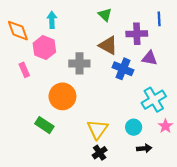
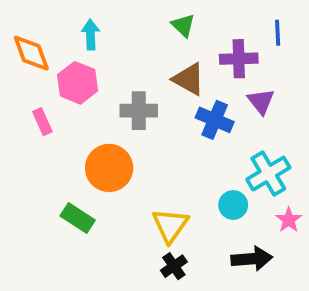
purple triangle: (150, 58) -> (261, 101), turned 42
cyan circle: (134, 127) -> (233, 205), moved
black arrow: (144, 148) -> (252, 259), size x1.5

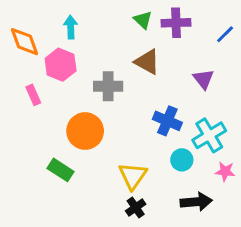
blue line: (278, 33) -> (225, 34), moved, turned 48
purple cross: (239, 59) -> (176, 23), moved
blue cross: (215, 120) -> (167, 121), moved
pink star: (289, 220) -> (225, 171), turned -30

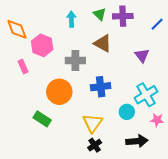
cyan arrow: (71, 27) -> (71, 19), moved
blue cross: (167, 121) -> (101, 87), moved, turned -30

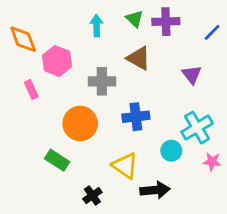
yellow triangle: (93, 123) -> (125, 166), turned -30
black arrow: (137, 141) -> (155, 190), moved
black cross: (95, 145) -> (92, 196), moved

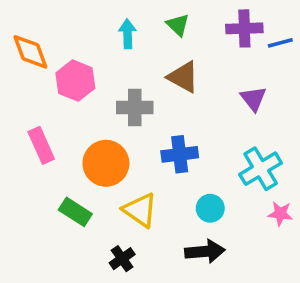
purple cross: (166, 22) -> (244, 28), moved
blue line: (212, 32) -> (280, 43), turned 30
pink rectangle: (31, 90) -> (41, 145), moved, size x1.4
cyan circle: (171, 151) -> (210, 208), moved
yellow triangle: (125, 166) -> (140, 210), moved

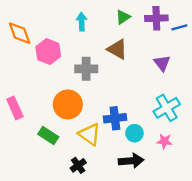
green triangle: (178, 25) -> (123, 17), moved, turned 42
pink rectangle: (41, 145) -> (15, 108), moved
blue cross: (180, 154) -> (115, 118), moved
pink star: (280, 214) -> (164, 141), moved

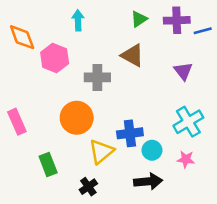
cyan arrow: (82, 22) -> (78, 20), moved
yellow triangle: (90, 134) -> (101, 152), turned 45
green rectangle: (48, 135) -> (48, 165), moved, turned 36

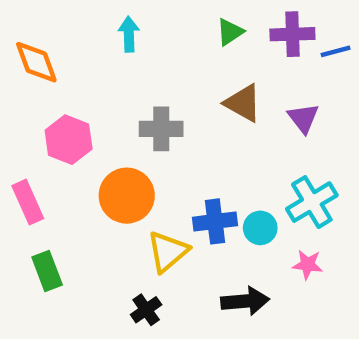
brown triangle: (133, 55) -> (243, 103), moved
pink hexagon: (55, 58) -> (69, 140), moved
cyan circle: (152, 150) -> (260, 228), moved
green rectangle: (48, 165) -> (47, 271), moved

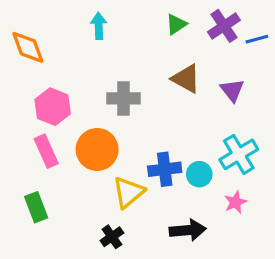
purple cross: (292, 34) -> (224, 26), turned -32
pink rectangle: (28, 202) -> (46, 151), moved
pink star: (308, 264) -> (235, 202), turned -30

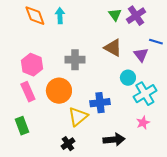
green triangle: (176, 24) -> (115, 15), moved, turned -32
blue line: (257, 39) -> (156, 42), moved, turned 32
orange diamond: (28, 47) -> (35, 16), moved
cyan circle: (199, 174) -> (128, 78), moved

